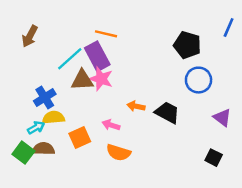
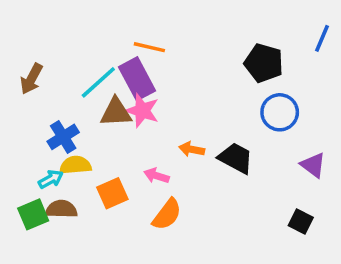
brown arrow: (30, 36) -> (31, 79), moved
green square: (23, 153) -> (33, 214), turned 30
orange semicircle: (118, 153) -> (167, 214), turned -70

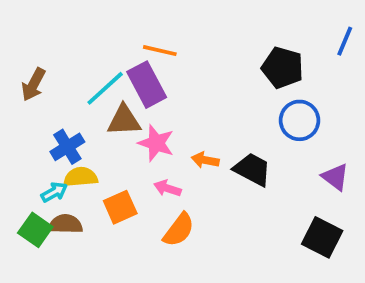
pink star: (142, 111) -> (156, 143), moved
green square: (33, 214) -> (35, 230), turned -32
black square: (301, 221) -> (322, 237), size x1.5

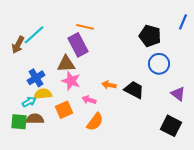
cyan line: (105, 88) -> (34, 35), moved
pink star: (156, 143) -> (71, 81), moved
green square: (35, 230) -> (19, 122), turned -30

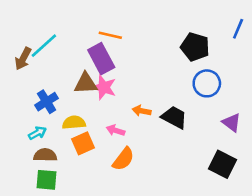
pink star: (71, 81) -> (104, 87), moved
yellow semicircle: (43, 94) -> (74, 123), moved
green square: (19, 122) -> (46, 180), moved

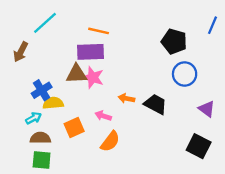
cyan line: (44, 46) -> (45, 23), moved
purple rectangle: (101, 59) -> (90, 52), turned -64
yellow semicircle: (74, 123) -> (53, 103), moved

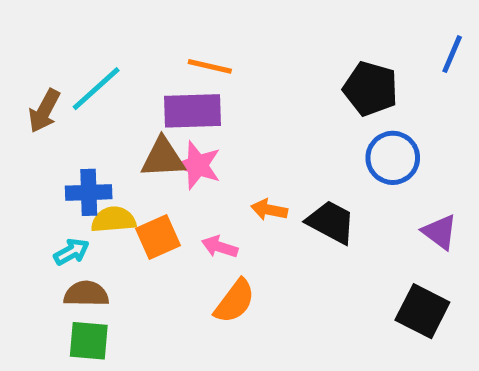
cyan line: (45, 23) -> (96, 89), moved
blue cross: (42, 90) -> (89, 192), turned 30
orange square: (74, 127) -> (158, 237), moved

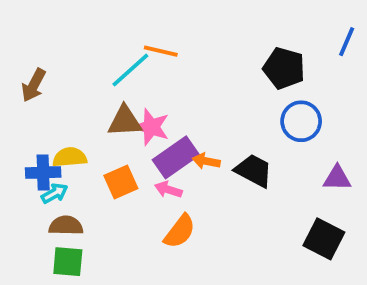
cyan line: (96, 89) -> (130, 70), moved
purple rectangle: (193, 111) -> (176, 157), moved, turned -33
blue cross: (89, 192) -> (43, 172), moved
yellow semicircle: (113, 220) -> (70, 157), moved
purple triangle: (440, 232) -> (337, 178), turned -36

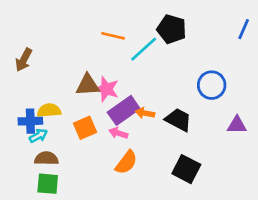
black pentagon: (284, 68) -> (172, 29), moved
cyan line: (130, 70) -> (144, 49), moved
black square: (324, 239) -> (186, 169), moved

